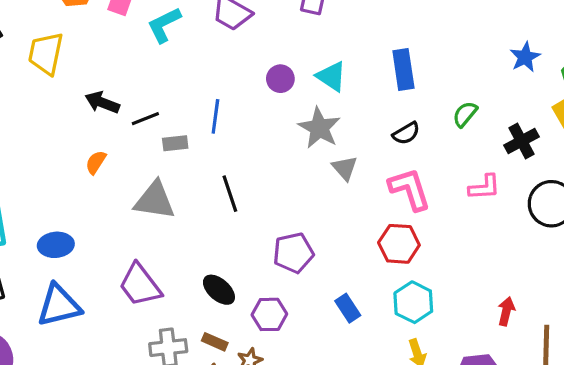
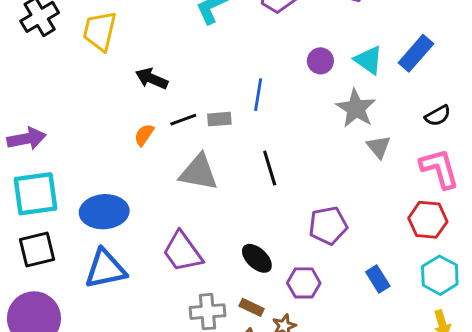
blue rectangle: (403, 70) -> (416, 53), moved, turned 48
black line: (145, 119) -> (183, 120), moved
blue ellipse: (56, 245) -> (104, 212), size x1.4

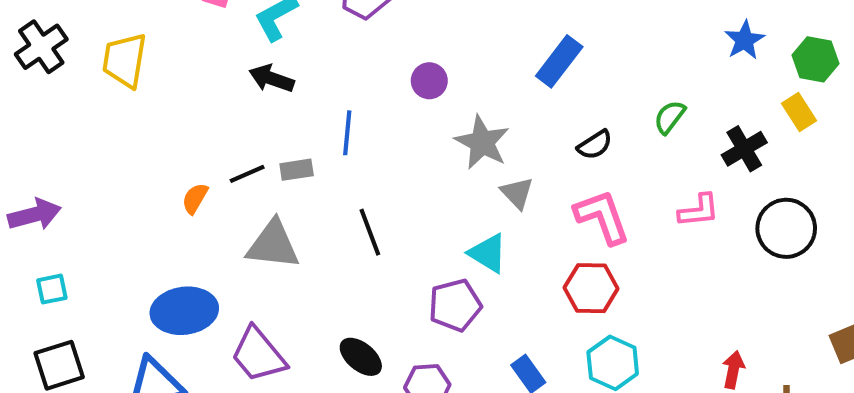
cyan triangle: (369, 60) -> (488, 253), moved
black arrow: (152, 79) -> (272, 79), moved
cyan square: (36, 194) -> (52, 289), size x0.5
blue ellipse: (104, 212) -> (184, 311), moved

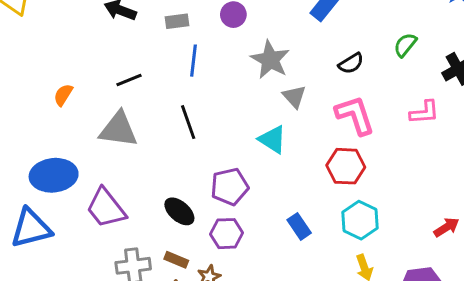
blue line: (347, 133) -> (194, 61), moved
gray rectangle: (297, 170) -> (177, 21), moved
black line: (247, 174) -> (129, 80), moved
purple pentagon: (455, 305) -> (230, 187), moved
red arrow: (733, 370) -> (446, 227), turned 45

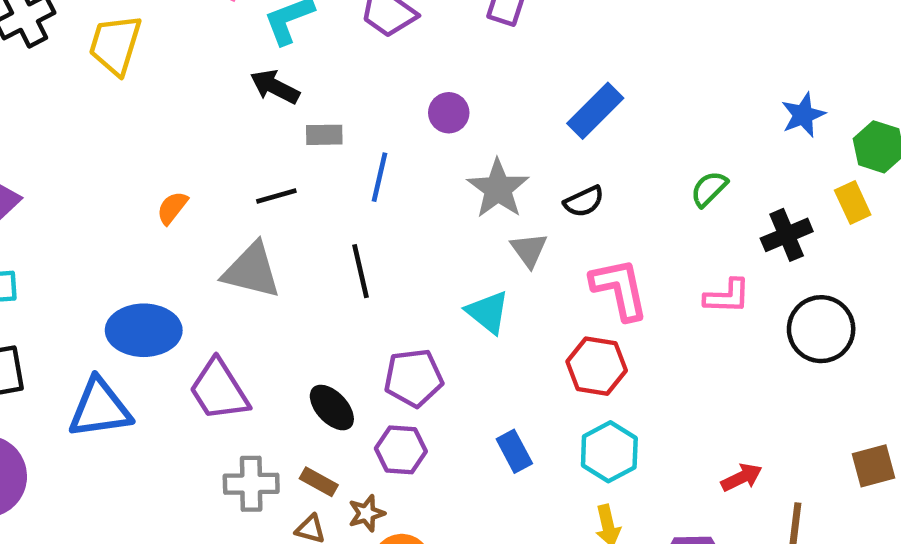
gray rectangle: (177, 21) -> (324, 135), moved
black semicircle: (351, 63) -> (584, 201), moved

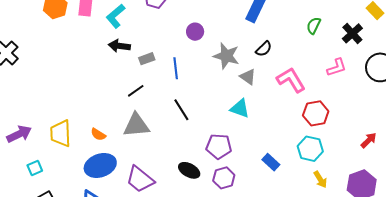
yellow trapezoid: (115, 45) -> (61, 133), moved
orange semicircle: (172, 208) -> (98, 134), moved, turned -77
red hexagon: (597, 366) -> (316, 113), moved
purple pentagon: (414, 378) -> (219, 146), turned 30

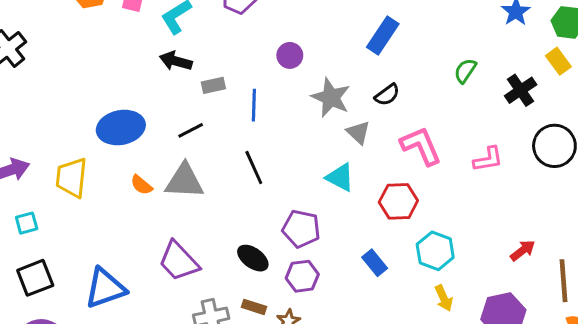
pink L-shape: (337, 67) -> (488, 159), moved
red hexagon: (316, 113) -> (398, 201), moved
orange semicircle: (98, 134) -> (141, 185), moved
blue ellipse: (100, 165) -> (121, 128), moved

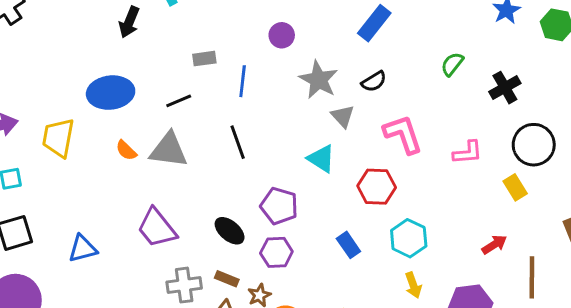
black arrow: (176, 61) -> (129, 22), moved, turned -88
yellow rectangle: (558, 61) -> (515, 187), moved
blue triangle: (105, 288) -> (83, 249), size x0.7

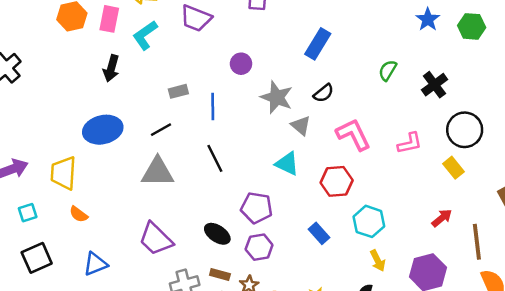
orange semicircle: (126, 150) -> (78, 214), moved

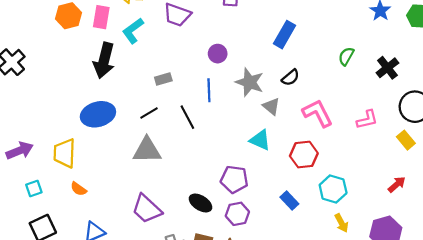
black arrow: (111, 68) -> (104, 60), size x1.5
blue line: (213, 106) -> (209, 90), moved
black line: (215, 158) -> (187, 117), moved

